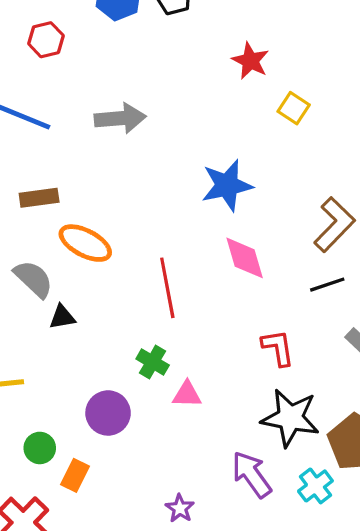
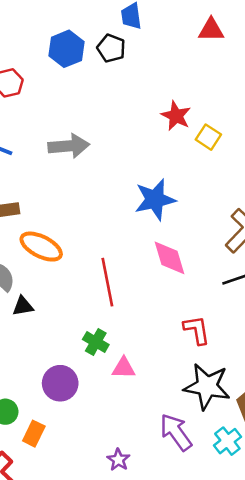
red star: (250, 61) -> (176, 116), moved

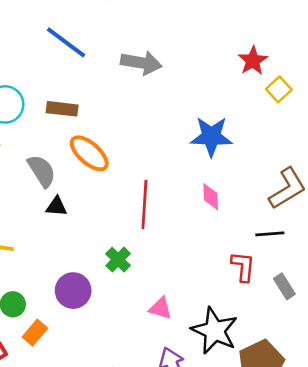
pink diamond: (169, 258) -> (211, 197), size x0.7
red L-shape: (197, 330) -> (243, 267), moved
pink triangle: (124, 368) -> (160, 308), moved

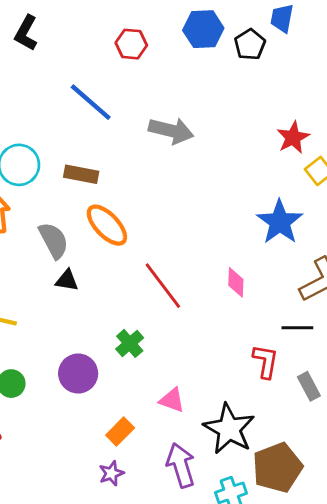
blue star: (211, 136) -> (280, 222), moved, turned 30
red line: (144, 205) -> (163, 286), turned -45
orange rectangle: (35, 333) -> (120, 431), moved

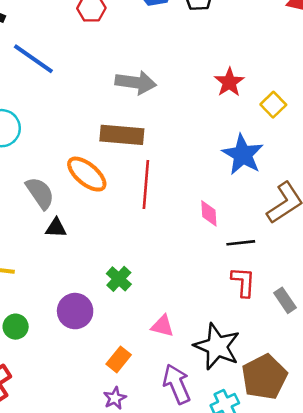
blue line: (91, 102) -> (33, 59), moved
red star: (293, 137) -> (229, 82), moved
brown rectangle: (81, 174) -> (122, 135), moved, size x1.4
red line: (163, 286) -> (146, 185), moved, turned 48
black line: (297, 328) -> (241, 243), moved

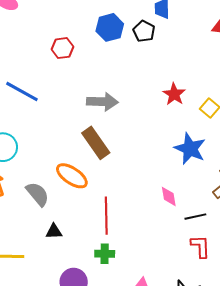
brown rectangle: (122, 135) -> (96, 143), turned 56
red line: (146, 185) -> (106, 216), moved
black triangle: (56, 228) -> (54, 231), moved
green cross: (119, 279) -> (105, 254), turned -36

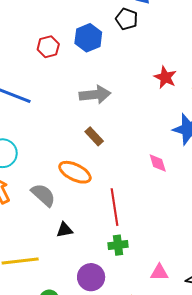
blue hexagon: (110, 27) -> (88, 38), moved
brown rectangle: (96, 143) -> (94, 136), size x0.6
pink diamond: (169, 196) -> (158, 163), moved

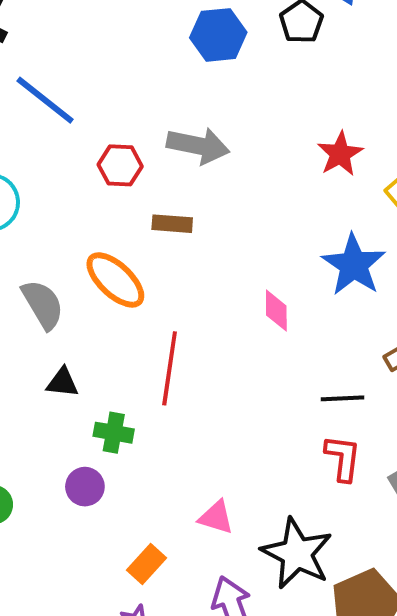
red hexagon: (48, 47) -> (120, 165), moved
brown rectangle: (94, 136) -> (172, 224), turned -60
green cross: (118, 245) -> (114, 433), moved
purple circle: (91, 277) -> (85, 487), size x0.7

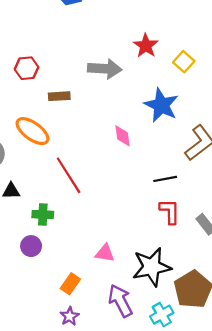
gray arrow: (198, 146) -> (105, 69), moved
red line: (170, 368) -> (69, 175), turned -33
black star: (297, 553) -> (152, 267), turned -30

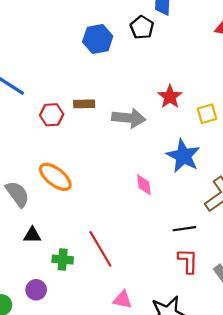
yellow square: (184, 62) -> (207, 114), turned 30
brown rectangle: (59, 96) -> (84, 104), moved
red line: (69, 175) -> (100, 249), moved
purple circle: (31, 246) -> (36, 290), moved

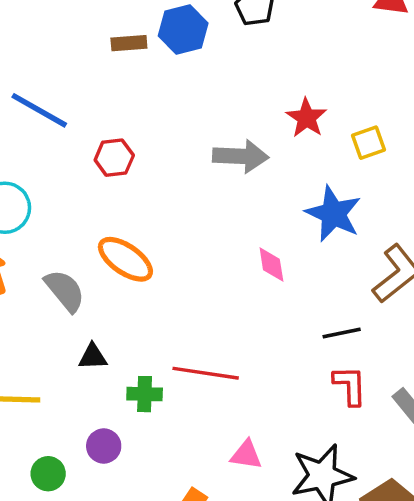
brown rectangle: (84, 104) -> (129, 43), moved
red line: (100, 249) -> (206, 373), turned -48

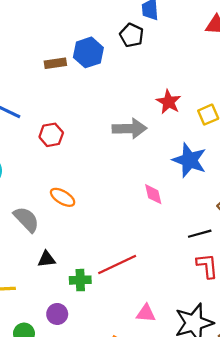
orange ellipse: (125, 259) -> (63, 197), size x0.7
red line: (206, 373) -> (117, 264), turned -30

